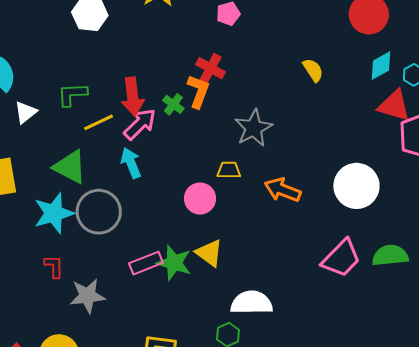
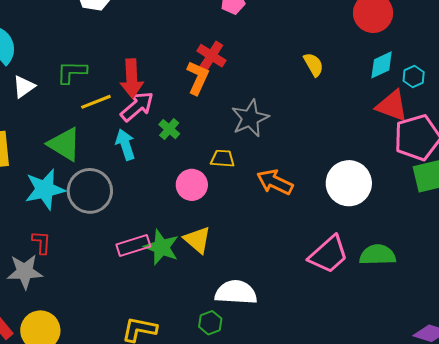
green cross: (173, 104) -> (169, 129), moved
gray star: (87, 296) -> (25, 272), moved

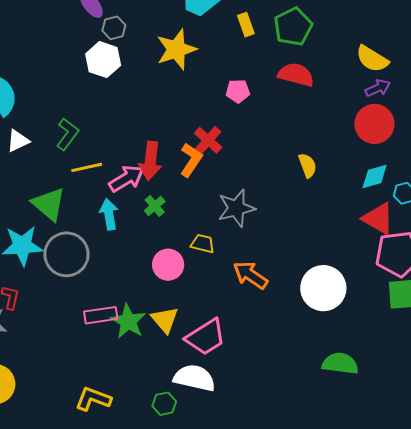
green L-shape: (72, 72) -> (67, 134), turned 116
red arrow: (132, 78) -> (150, 161), moved
pink trapezoid: (329, 254) -> (206, 337), moved

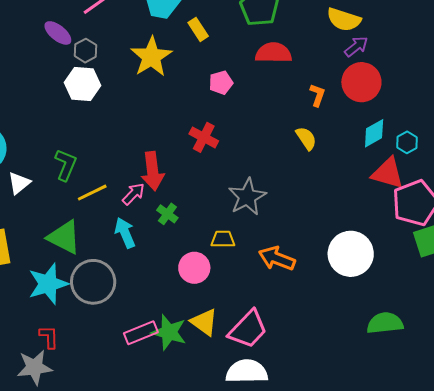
yellow rectangle: (246, 25) -> (198, 29), moved
orange L-shape: (191, 160) -> (317, 95), moved, size x0.7
pink arrow: (127, 178) -> (133, 194), size x0.7

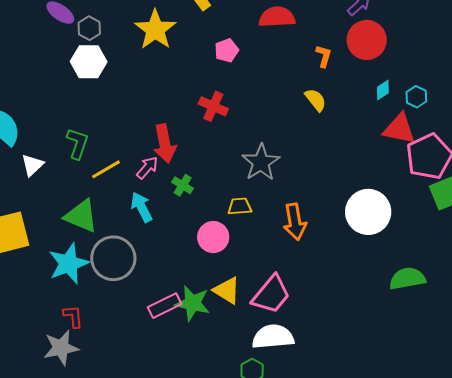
cyan diamond: (374, 133) -> (383, 90), size x0.7
orange arrow: (277, 258) -> (295, 222), turned -117

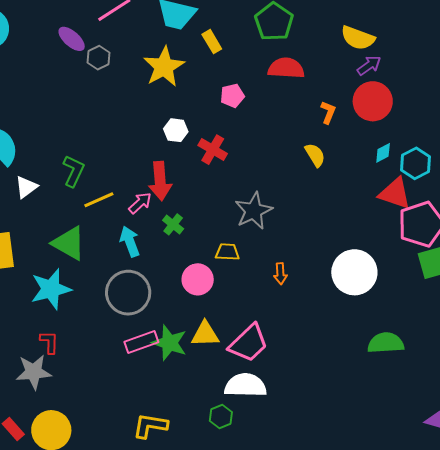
white hexagon: (89, 62) -> (176, 130), moved, size x0.7
cyan hexagon: (416, 97) -> (416, 163), size x1.4
orange arrow: (295, 222) -> (280, 274), size x0.6
gray circle: (113, 258) -> (128, 293), moved
yellow triangle: (227, 291) -> (205, 334), turned -40

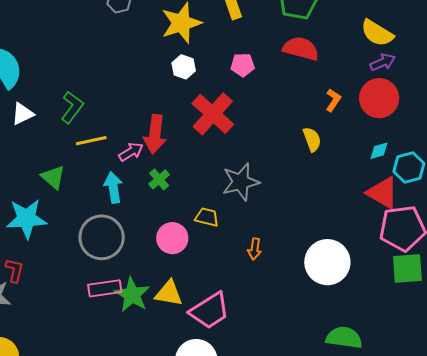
white hexagon: (176, 130) -> (184, 67), moved
red cross: (213, 150) -> (213, 114), size x1.5
green triangle: (69, 243) -> (53, 177), size x0.7

